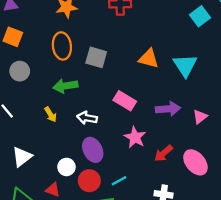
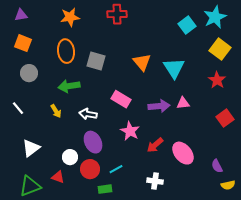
orange triangle: (149, 59) -> (142, 62), turned 36
pink triangle: (200, 117) -> (183, 103), moved, turned 32

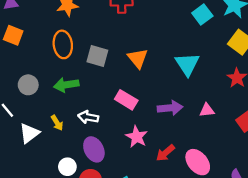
orange triangle: (142, 62) -> (138, 58), moved
gray circle: (29, 73) -> (28, 85), moved
pink triangle: (183, 103) -> (207, 110), moved
yellow arrow: (56, 111) -> (57, 123), moved
white triangle: (31, 148) -> (29, 133), moved

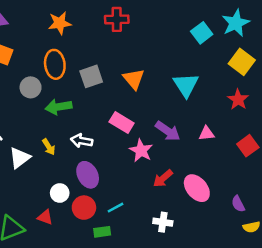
gray square: (97, 56) -> (91, 76), turned -35
gray circle: (28, 85) -> (31, 87), moved
purple arrow: (170, 108) -> (168, 131), turned 40
pink star: (137, 137) -> (141, 151), moved

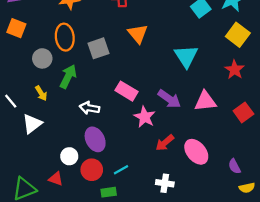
orange triangle: (134, 79) -> (138, 34), moved
green arrow: (58, 107) -> (68, 76), turned 125
pink triangle: (207, 134) -> (205, 101), size x1.5
yellow arrow: (49, 147) -> (41, 93), moved

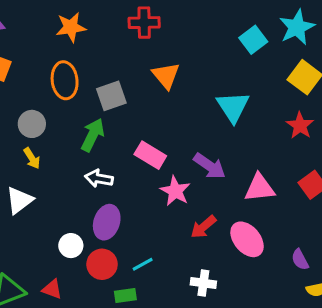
gray circle: (42, 58) -> (32, 124), moved
green arrow: (68, 76) -> (93, 135), moved
pink triangle: (205, 101) -> (259, 188), moved
purple ellipse: (95, 139) -> (107, 222), turned 45
red triangle: (56, 179) -> (52, 289), moved

